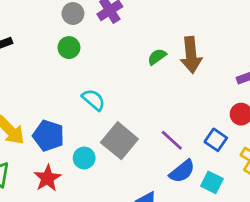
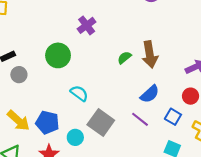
gray circle: (73, 13) -> (19, 75), moved
green circle: (69, 48) -> (58, 55), size x1.5
blue semicircle: (182, 171) -> (150, 94), moved

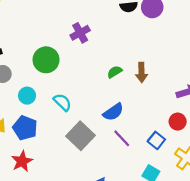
brown arrow: (150, 54) -> (141, 72), size x0.7
blue semicircle: (150, 94) -> (113, 112), moved
cyan circle: (75, 137) -> (27, 96), moved

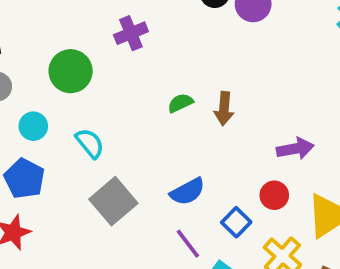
blue semicircle: (113, 112) -> (188, 192), moved
purple line: (122, 138) -> (188, 244), moved

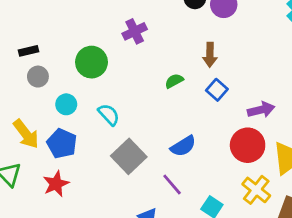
brown arrow: (224, 109) -> (210, 55), moved
red circle: (274, 195) -> (248, 145), size x1.6
blue square: (236, 222) -> (217, 90), moved
purple line: (188, 244) -> (172, 185), moved

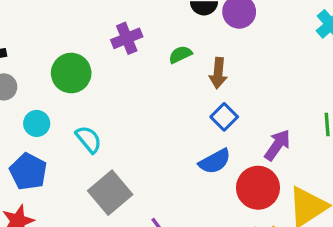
green semicircle: (174, 81) -> (180, 54), moved
purple arrow: (261, 110) -> (277, 145), turned -45
blue semicircle: (183, 146) -> (215, 161), moved

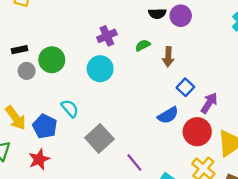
green circle: (71, 73) -> (52, 60), moved
blue square: (224, 117) -> (185, 87), moved
cyan circle: (37, 123) -> (100, 69), moved, size x1.5
cyan semicircle: (89, 139) -> (70, 108), moved

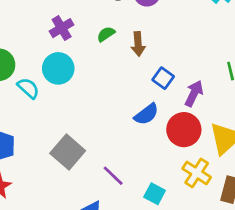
cyan semicircle: (70, 108) -> (28, 88), moved

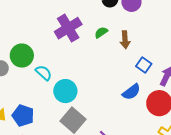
purple cross: (62, 28) -> (68, 28), size x1.5
cyan circle: (58, 68) -> (65, 91), moved

